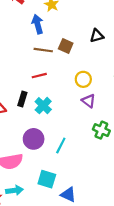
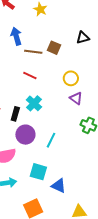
blue arrow: (38, 24) -> (16, 36), moved
red line: (39, 76) -> (30, 76), turned 40
black rectangle: (22, 99) -> (15, 114), moved

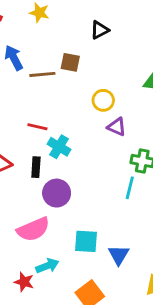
black triangle: (83, 38) -> (100, 30), moved
red line: (30, 76) -> (37, 127), moved
cyan line: (51, 140) -> (130, 188), moved
blue triangle: (59, 186) -> (119, 255), turned 49

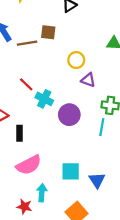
red line: (37, 127) -> (26, 84), turned 35
black rectangle: (36, 167) -> (20, 133), moved
purple circle: (57, 193) -> (69, 115), moved
cyan arrow: (47, 266) -> (42, 193), turned -60

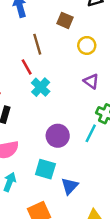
brown line: (27, 43) -> (37, 44), moved, turned 66
yellow circle: (76, 60) -> (87, 45), moved
purple circle: (69, 115) -> (58, 136), moved

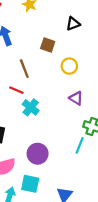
red line: (27, 67) -> (16, 90), turned -32
purple circle: (58, 136) -> (38, 154), moved
cyan square: (45, 169) -> (30, 184), moved

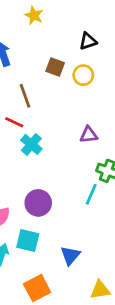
yellow circle: (69, 66) -> (83, 75), moved
purple triangle: (76, 98) -> (89, 135), turned -40

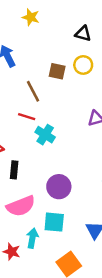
black triangle: (88, 41) -> (83, 34), turned 42
brown square: (55, 67) -> (57, 71), moved

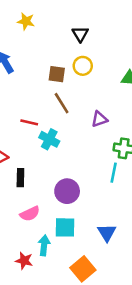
black triangle: (83, 34) -> (80, 34), turned 48
brown line: (33, 91) -> (62, 103), moved
pink semicircle: (21, 206) -> (30, 214), size x0.7

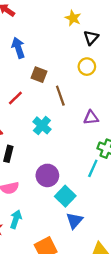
yellow star: (26, 21) -> (73, 18), moved
brown square: (57, 74) -> (39, 75), moved
red line: (29, 122) -> (15, 98), moved, turned -70
cyan square: (65, 227) -> (65, 196), moved, turned 30

